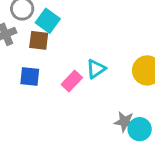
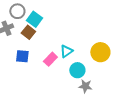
brown square: (39, 40) -> (28, 32), turned 32
cyan circle: (140, 129) -> (77, 70), moved

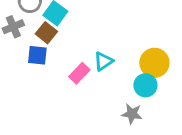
blue square: (22, 56) -> (37, 55), moved
cyan circle: (77, 70) -> (145, 85), moved

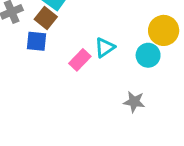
yellow circle: (154, 63) -> (164, 30), moved
cyan circle: (145, 85) -> (148, 55), moved

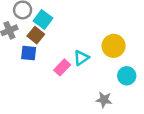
yellow circle: (164, 30) -> (114, 46), moved
cyan circle: (148, 55) -> (127, 76), moved

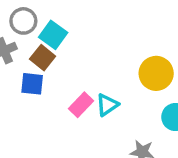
cyan triangle: (81, 58) -> (107, 105), moved

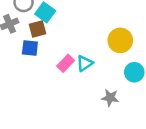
brown square: (43, 58) -> (38, 29), turned 36

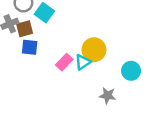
brown square: (38, 29) -> (25, 29), moved
yellow circle: (120, 40) -> (94, 50), moved

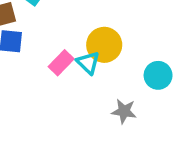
cyan triangle: (83, 62) -> (88, 63), turned -42

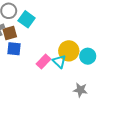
cyan circle: (158, 75) -> (88, 56), moved

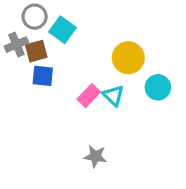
yellow circle: (69, 51) -> (128, 58), moved
gray star: (80, 90) -> (95, 156), moved

